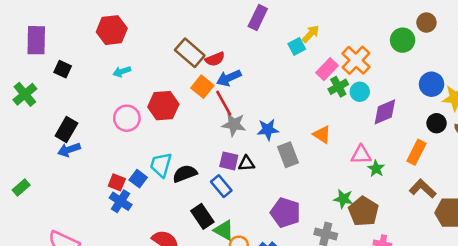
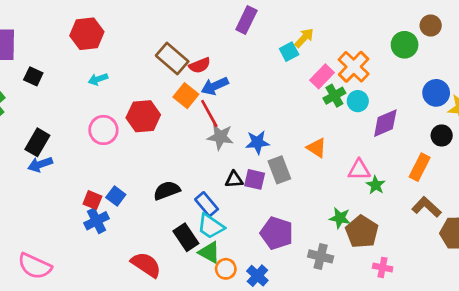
purple square: (229, 161) -> (255, 179), moved
cyan trapezoid: (161, 165) -> (211, 226), moved, turned -72
blue cross: (121, 201) -> (97, 221), turned 30

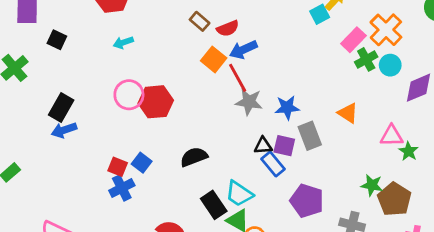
brown rectangle: (172, 59) -> (200, 21), size x0.6
red hexagon: (143, 116) -> (156, 102), moved
blue rectangle: (207, 204) -> (273, 164), moved

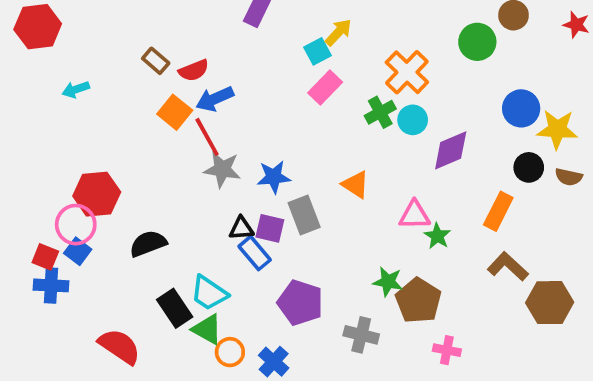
pink rectangle: (353, 40) -> (325, 87), moved
cyan arrow: (123, 43) -> (76, 89), moved
pink circle: (129, 95) -> (76, 225), moved
red hexagon: (156, 102) -> (97, 194), moved
blue cross: (122, 188) -> (51, 285), turned 30

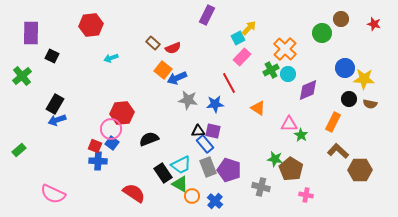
blue arrow: (215, 99) -> (177, 78), moved
red line: (207, 137) -> (229, 83), moved
gray rectangle: (304, 215) -> (208, 167), moved
cyan trapezoid: (209, 293) -> (181, 165), turned -60

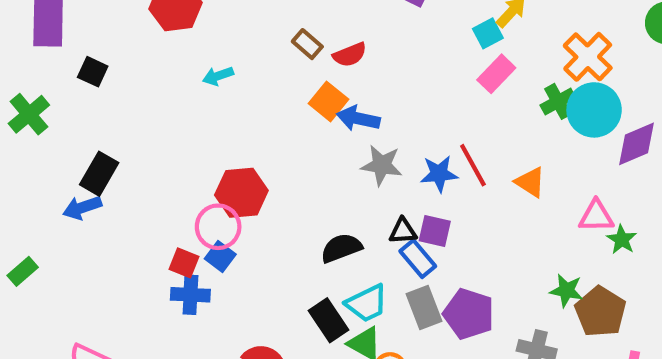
cyan circle: (288, 74) -> (594, 110), size x1.6
blue arrow: (177, 78) -> (358, 118), turned 36
red line: (229, 83) -> (473, 165), moved
blue arrow: (57, 120) -> (82, 208), moved
black semicircle: (149, 139) -> (341, 248), moved

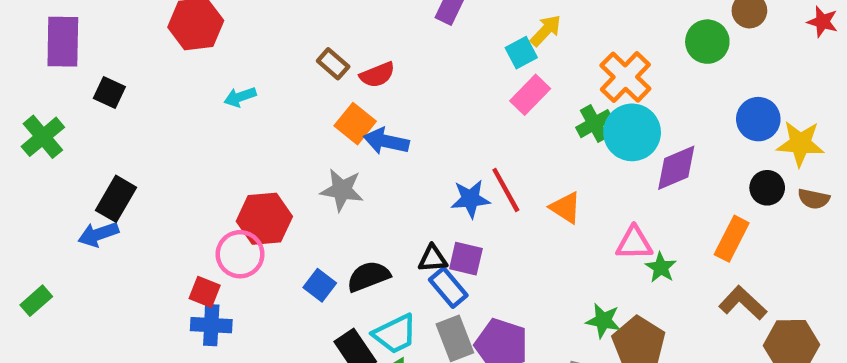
gray star: (382, 165) -> (342, 190), moved
blue square: (220, 257) -> (320, 285), moved

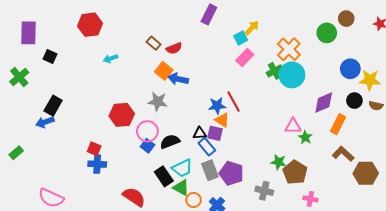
purple diamond: (676, 168) -> (324, 103), moved
orange triangle: (566, 208) -> (222, 120), moved
pink circle: (240, 254) -> (147, 131), moved

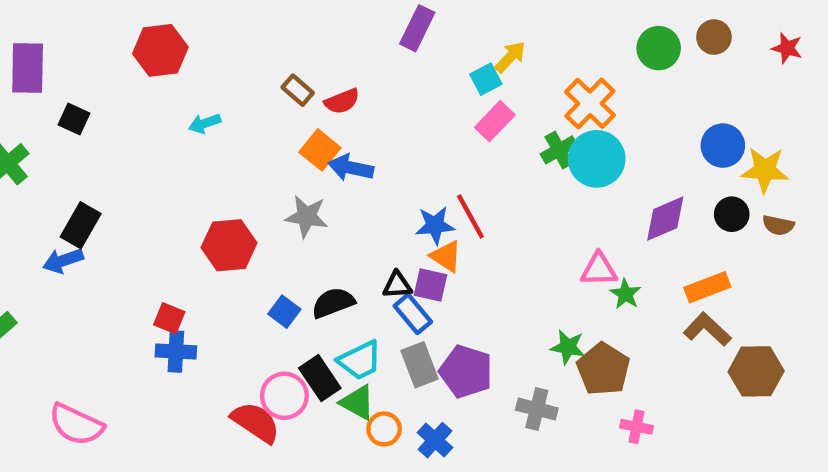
green circle: (327, 33) -> (659, 48), moved
orange rectangle: (338, 124) -> (707, 287), moved, turned 42
pink circle: (147, 131) -> (284, 396), moved

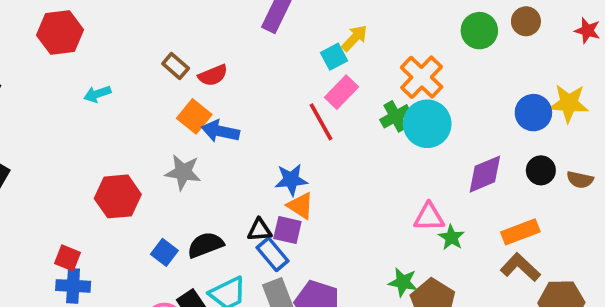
yellow star: (765, 170) -> (569, 103), moved
red line: (470, 216) -> (321, 122), moved

